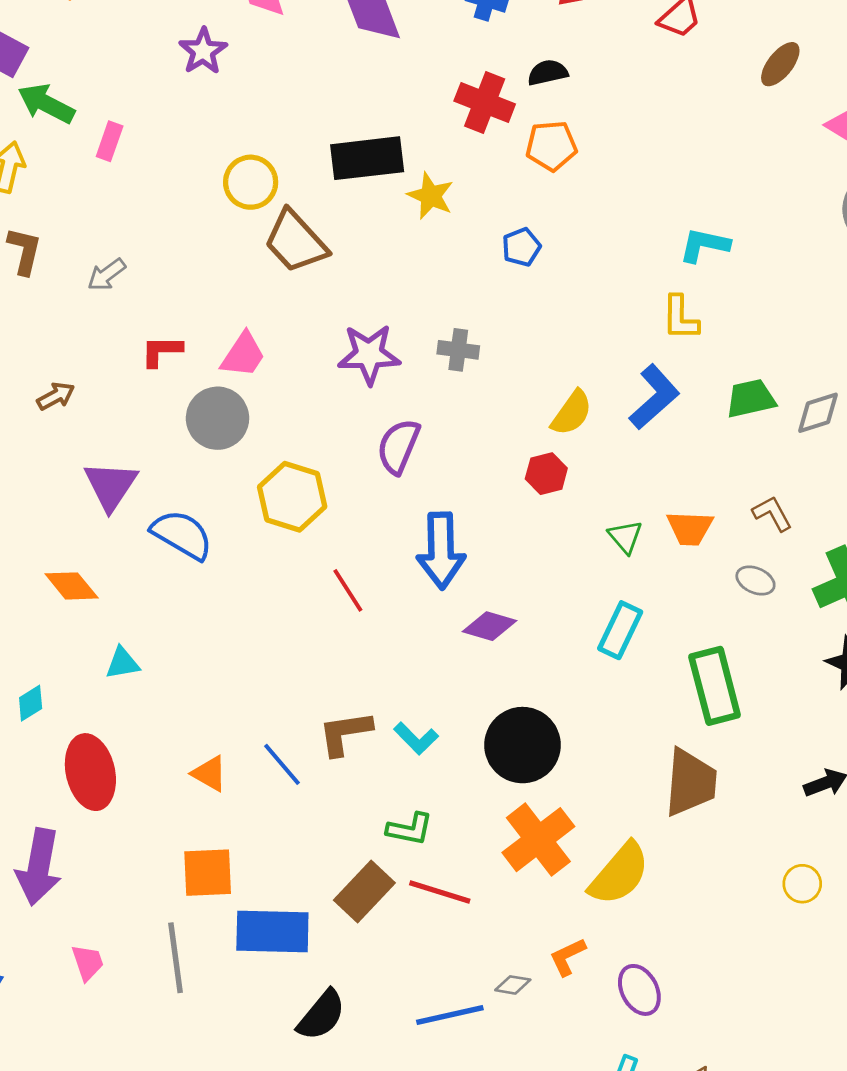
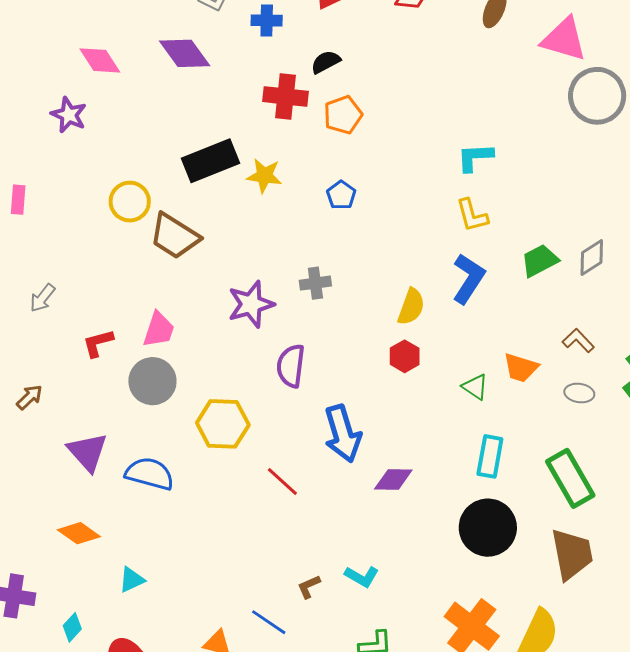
orange trapezoid: (690, 528) -> (521, 368), turned 30
brown L-shape: (345, 733) -> (309, 587), size x0.6
black circle: (523, 745) -> (488, 528), moved

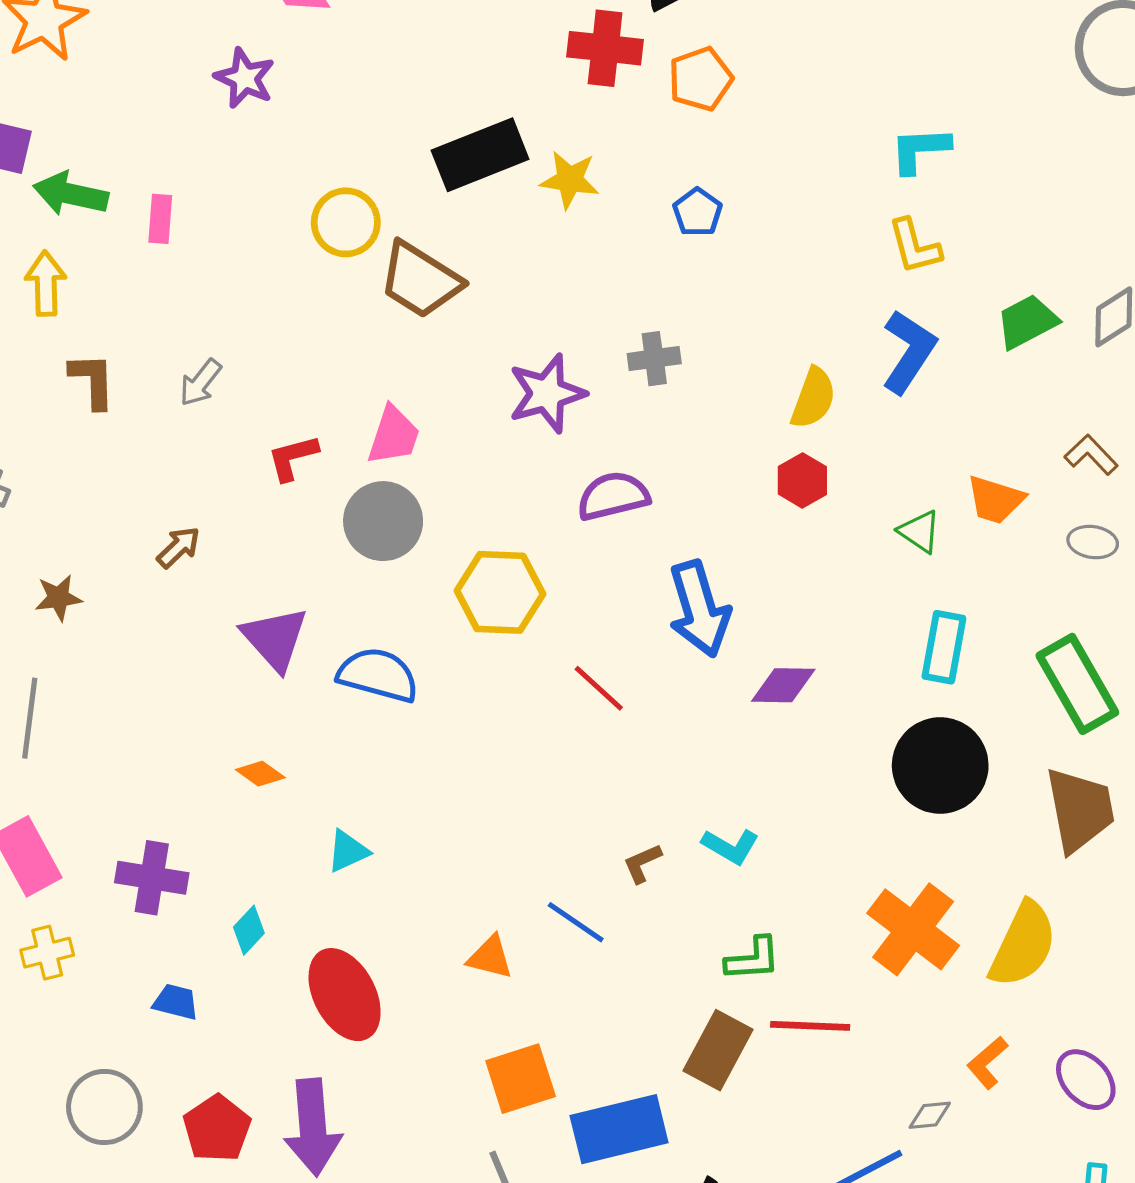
purple semicircle: (291, 366) -> (613, 496), turned 69
orange diamond: (79, 533) -> (260, 774), size x0.7

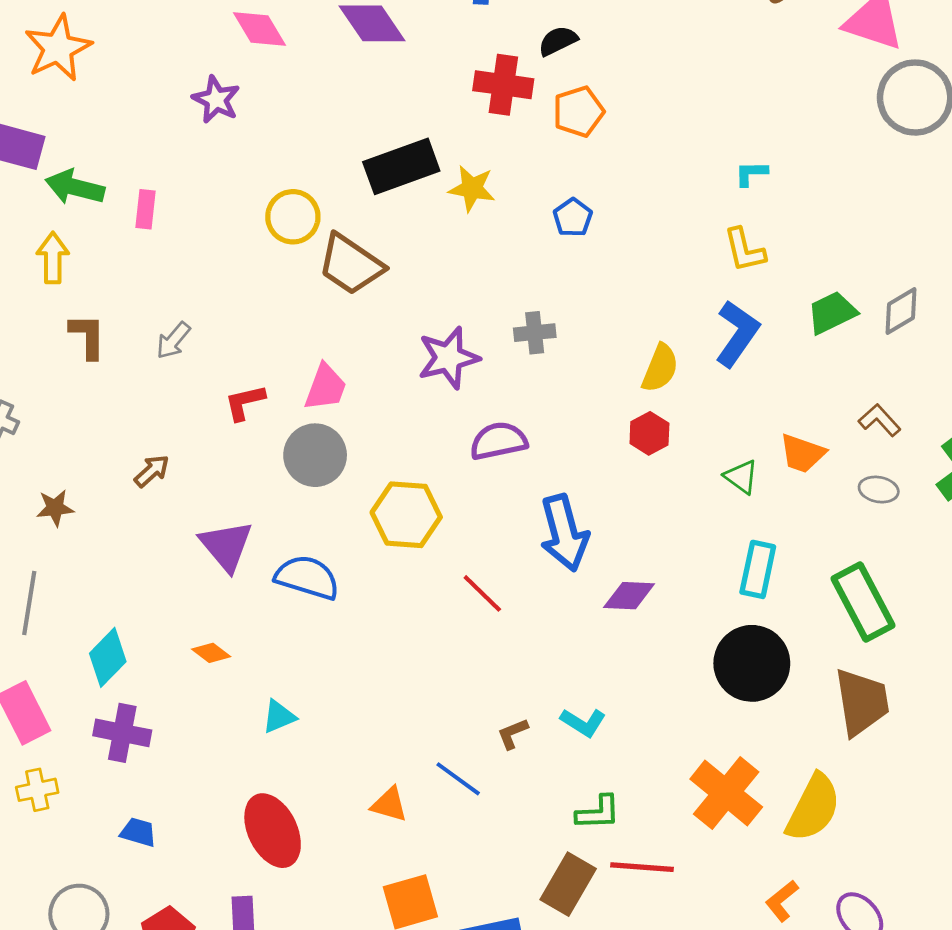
cyan L-shape: (920, 150) -> (751, 173), size x0.7
cyan diamond: (249, 930) -> (108, 657), moved, size x1.5

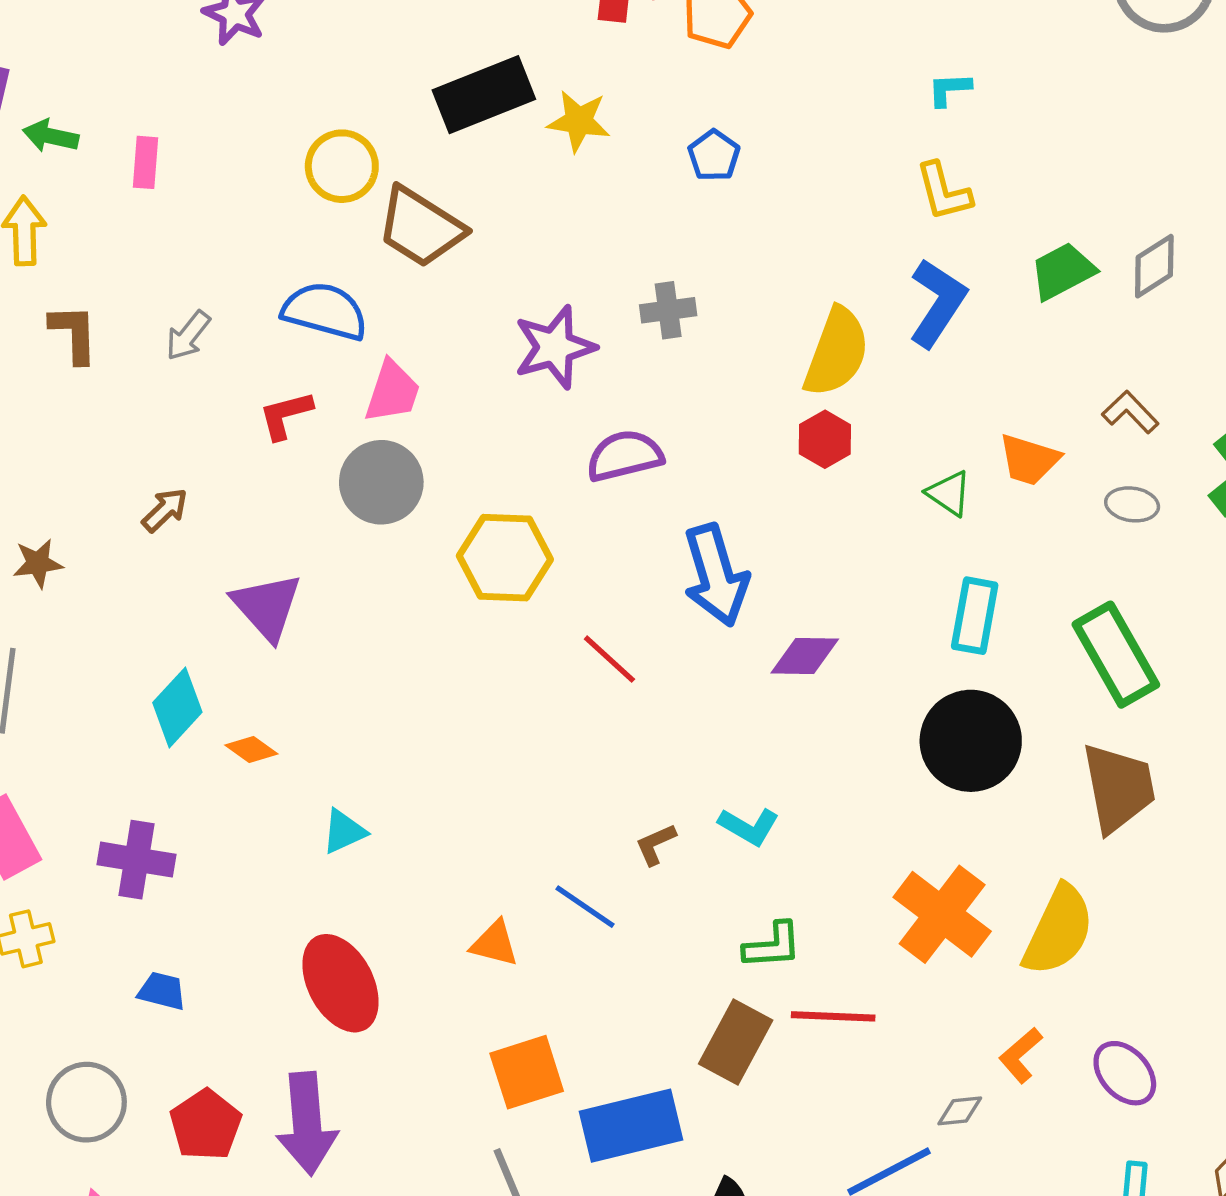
green arrow: (75, 187) -> (51, 136), size x0.7
yellow semicircle: (660, 368) -> (836, 352), size x1.4
blue semicircle: (307, 577) -> (325, 311), moved
cyan diamond: (108, 657) -> (177, 707), moved

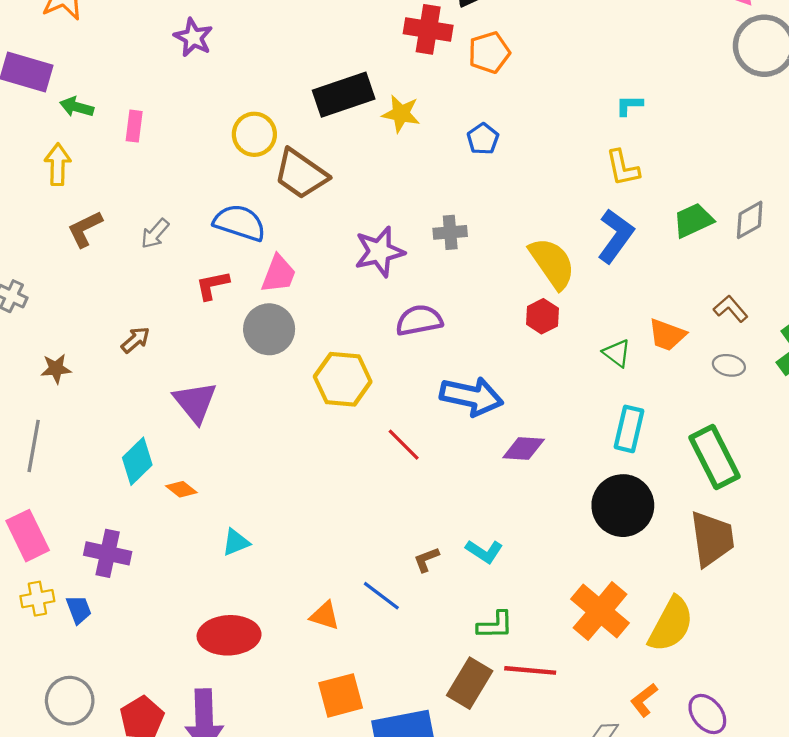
brown L-shape: (74, 334) -> (85, 229), turned -117
yellow semicircle: (836, 352) -> (552, 263), turned -58
blue arrow: (716, 575) -> (471, 396), turned -64
red ellipse: (340, 983) -> (229, 635), turned -68
blue trapezoid: (162, 991) -> (79, 610), moved, turned 52

